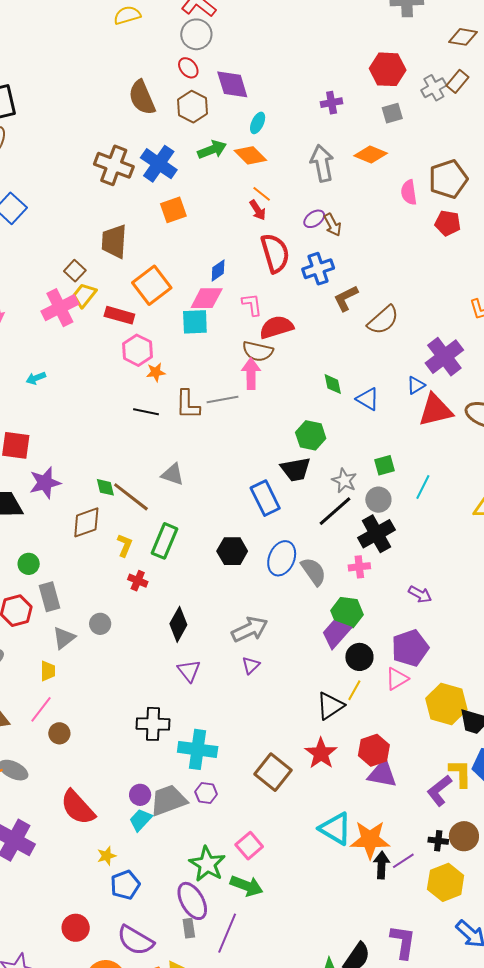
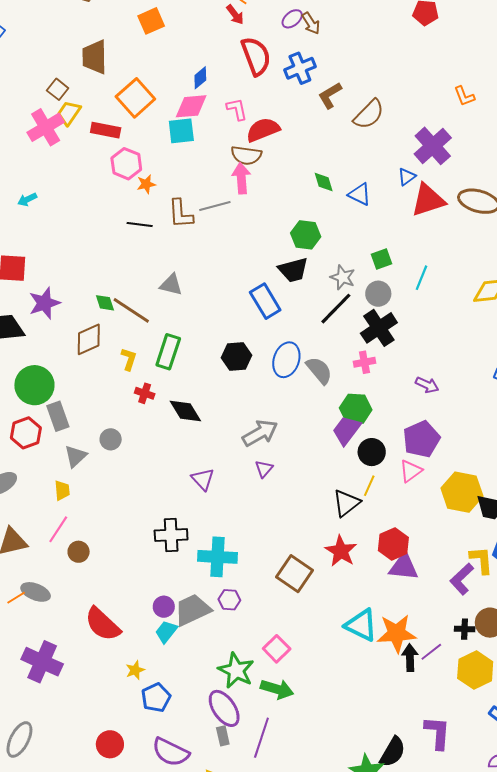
green circle: (29, 564) -> (34, 385), size x1.8
black diamond: (178, 624) -> (185, 411), moved, turned -56

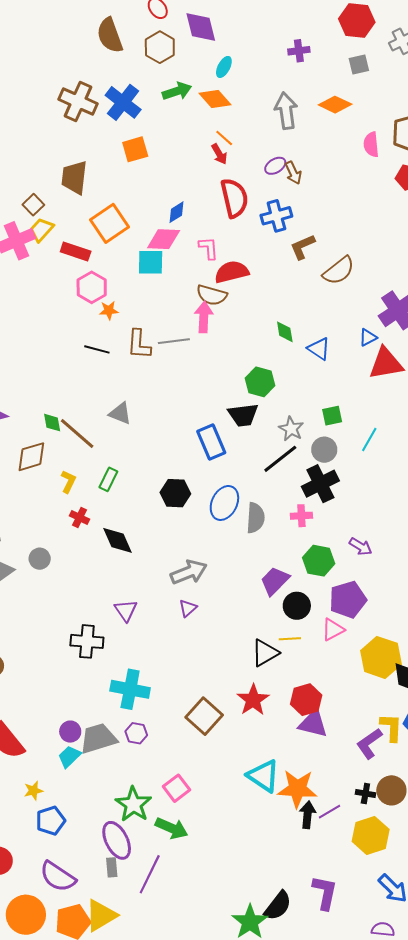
green rectangle: (168, 352) -> (108, 479), size x0.7
gray semicircle: (319, 370) -> (255, 518), turned 36
green hexagon: (356, 409) -> (319, 561), moved
yellow line: (369, 486) -> (290, 639), turned 55
black cross: (171, 535) -> (87, 641), moved

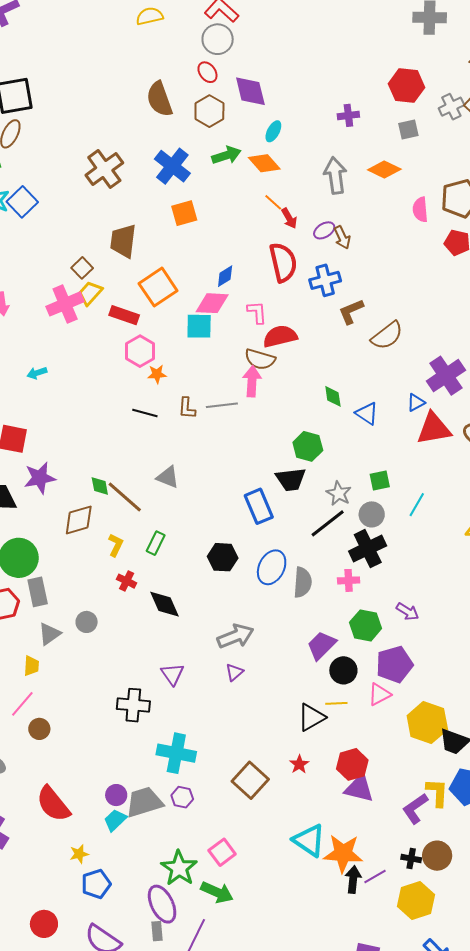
brown cross: (78, 101) -> (104, 169), moved, turned 30
red arrow: (219, 154) -> (289, 218), moved
brown L-shape: (139, 344) -> (187, 408), size x0.7
red star: (253, 700) -> (299, 764), size x0.6

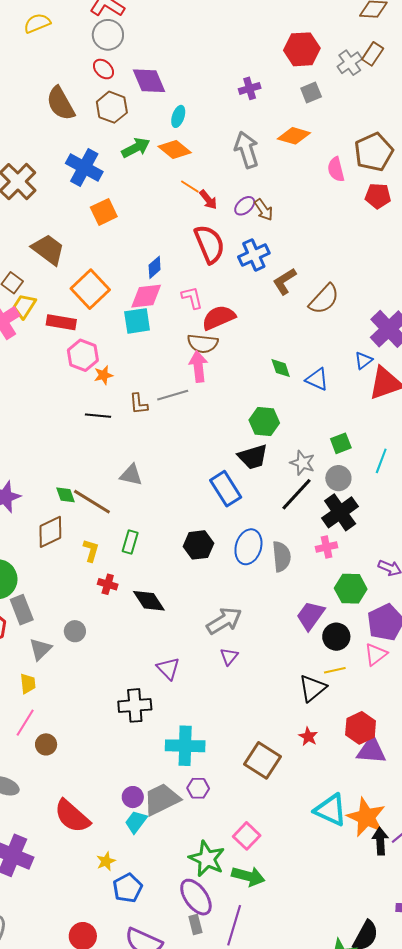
brown trapezoid: (123, 241) -> (48, 249), turned 129
orange star: (343, 853) -> (366, 817), turned 30

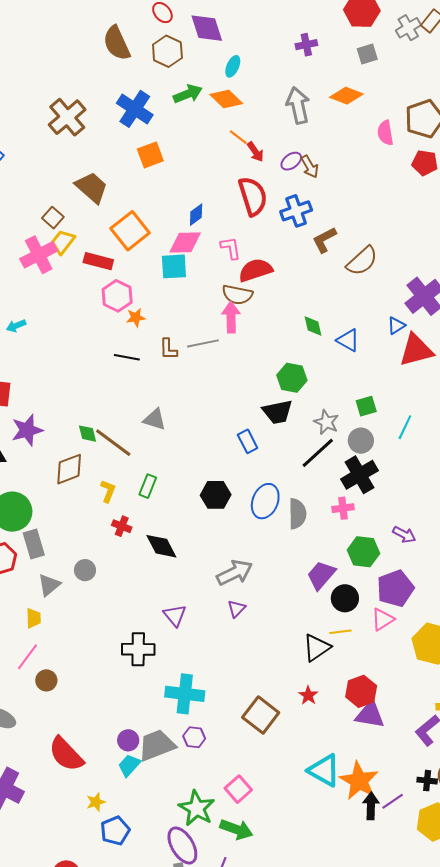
blue rectangle: (226, 489) -> (248, 441), size x0.7

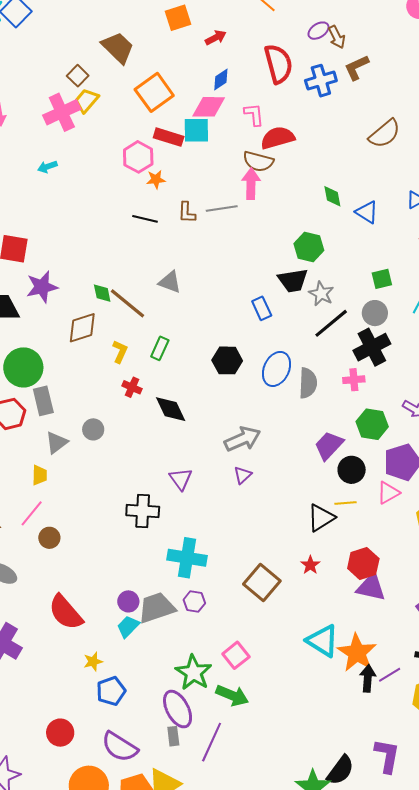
red arrow: (255, 152) -> (216, 38), moved, turned -85
brown L-shape: (324, 240) -> (357, 67), moved
red rectangle: (98, 261) -> (169, 137), moved
cyan arrow: (16, 326) -> (47, 167), moved
gray star: (326, 422) -> (321, 294), moved

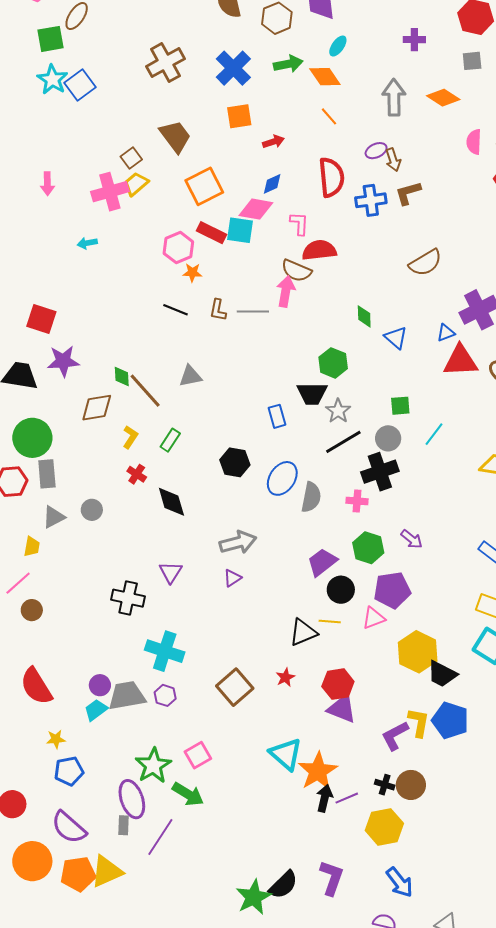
gray triangle: (170, 282) -> (190, 376), turned -40

